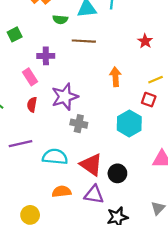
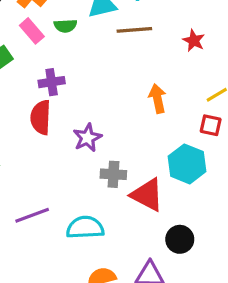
brown line: (84, 41) -> (134, 30), moved
pink rectangle: (30, 77) -> (32, 31), moved
purple star: (65, 97) -> (87, 138), size x0.7
red semicircle: (32, 105) -> (41, 117), moved, size x1.5
red triangle: (91, 165) -> (147, 195), moved

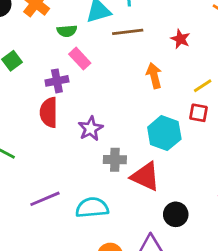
pink rectangle: (32, 31) -> (80, 59), moved
orange arrow: (157, 99) -> (154, 76), moved
cyan hexagon: (187, 164) -> (164, 133), moved

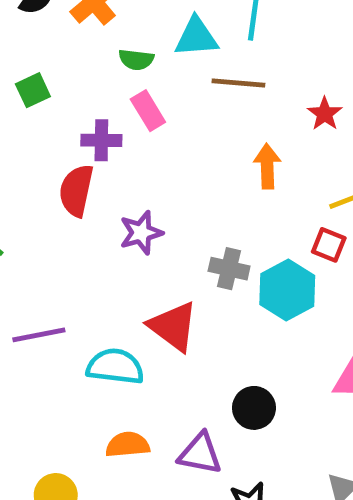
cyan hexagon: (164, 133) -> (287, 290), moved
gray cross: (115, 160) -> (229, 269), moved
red triangle: (145, 176) -> (173, 326), moved

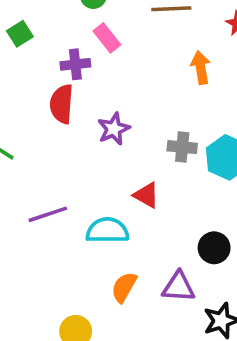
red triangle: (173, 326) -> (146, 195), size x0.7
orange semicircle: (128, 445) -> (124, 287), turned -48

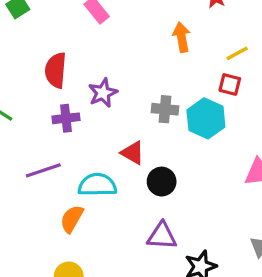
purple cross: (75, 64) -> (66, 118), moved
black circle: (214, 248) -> (162, 182), moved
orange semicircle: (124, 287) -> (72, 219), moved

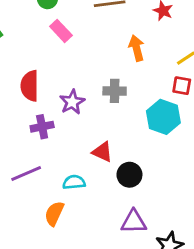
gray cross: (165, 109) -> (115, 91), moved
cyan semicircle: (97, 185) -> (74, 182), size x0.7

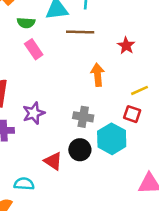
gray cross: (115, 91) -> (83, 117), moved
black circle: (129, 175) -> (80, 150), moved

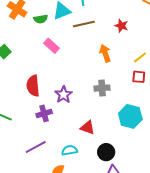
green semicircle: (26, 23) -> (41, 19), moved
cyan hexagon: (112, 139) -> (130, 116), moved
black circle: (80, 150) -> (106, 152), moved

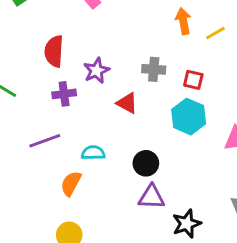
orange arrow: (105, 53) -> (183, 21), moved
red square: (139, 77) -> (193, 80), moved
red triangle: (87, 128) -> (127, 103), moved

